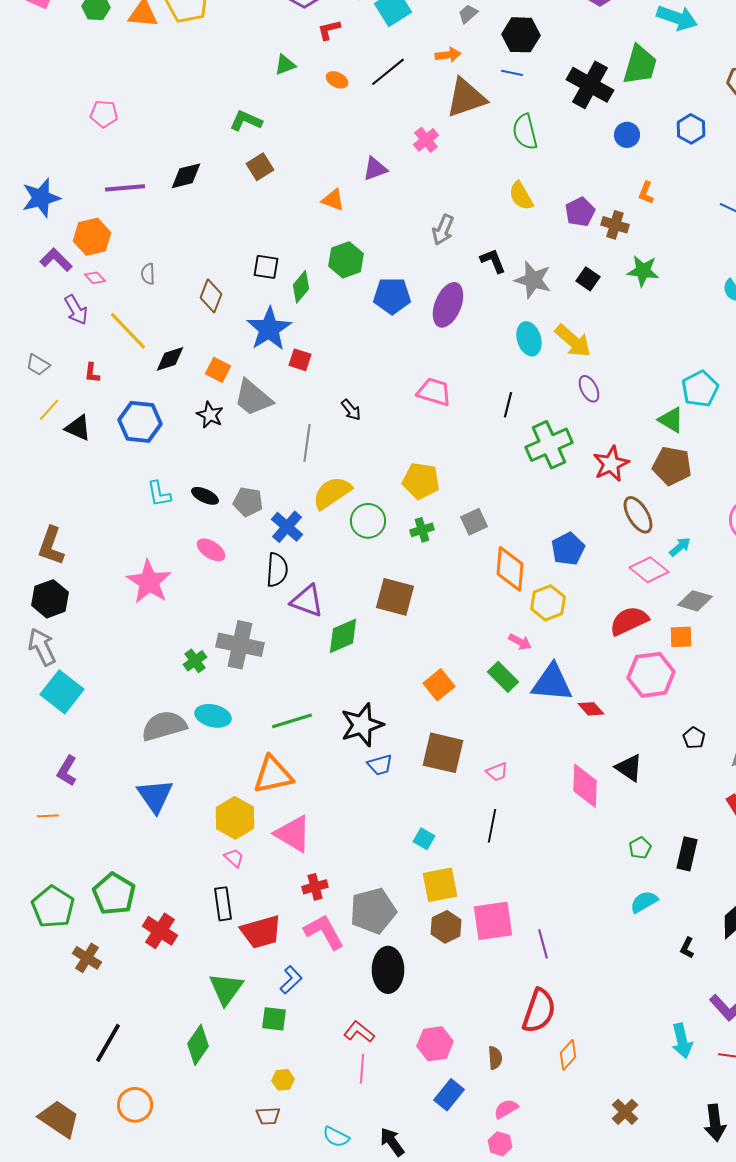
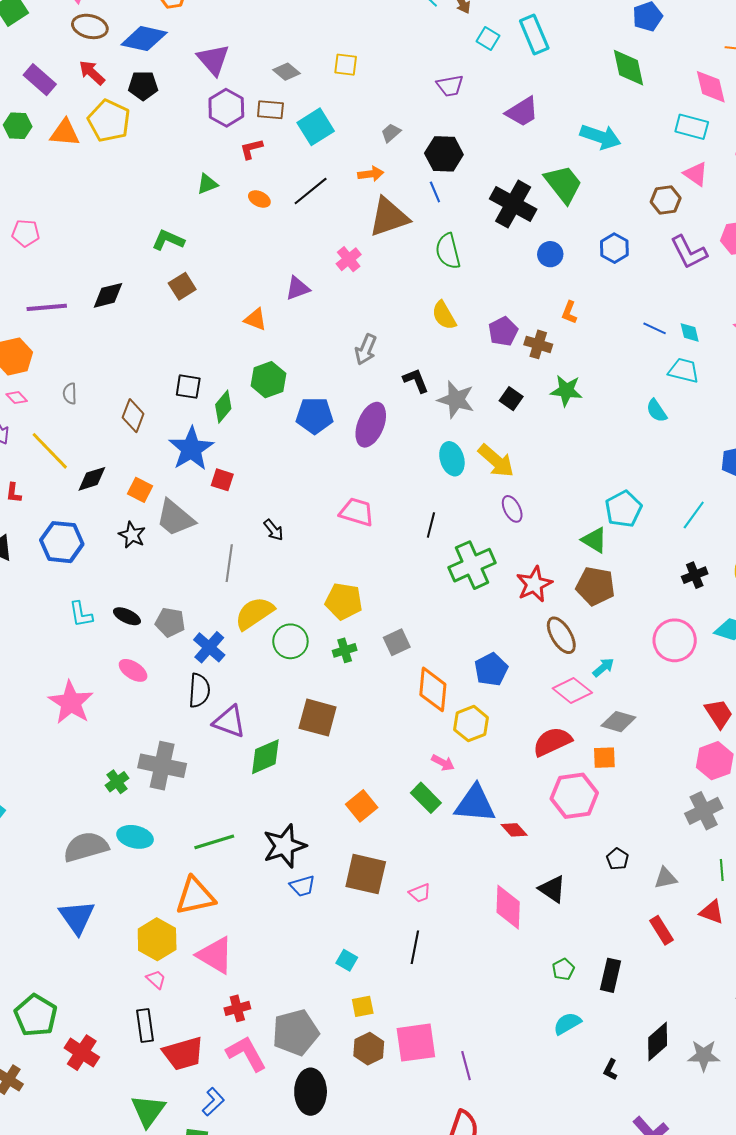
green trapezoid: (640, 65) -> (563, 184), turned -54
blue line: (512, 73) -> (435, 192), turned 55
yellow square: (440, 885) -> (363, 1006), size x0.6

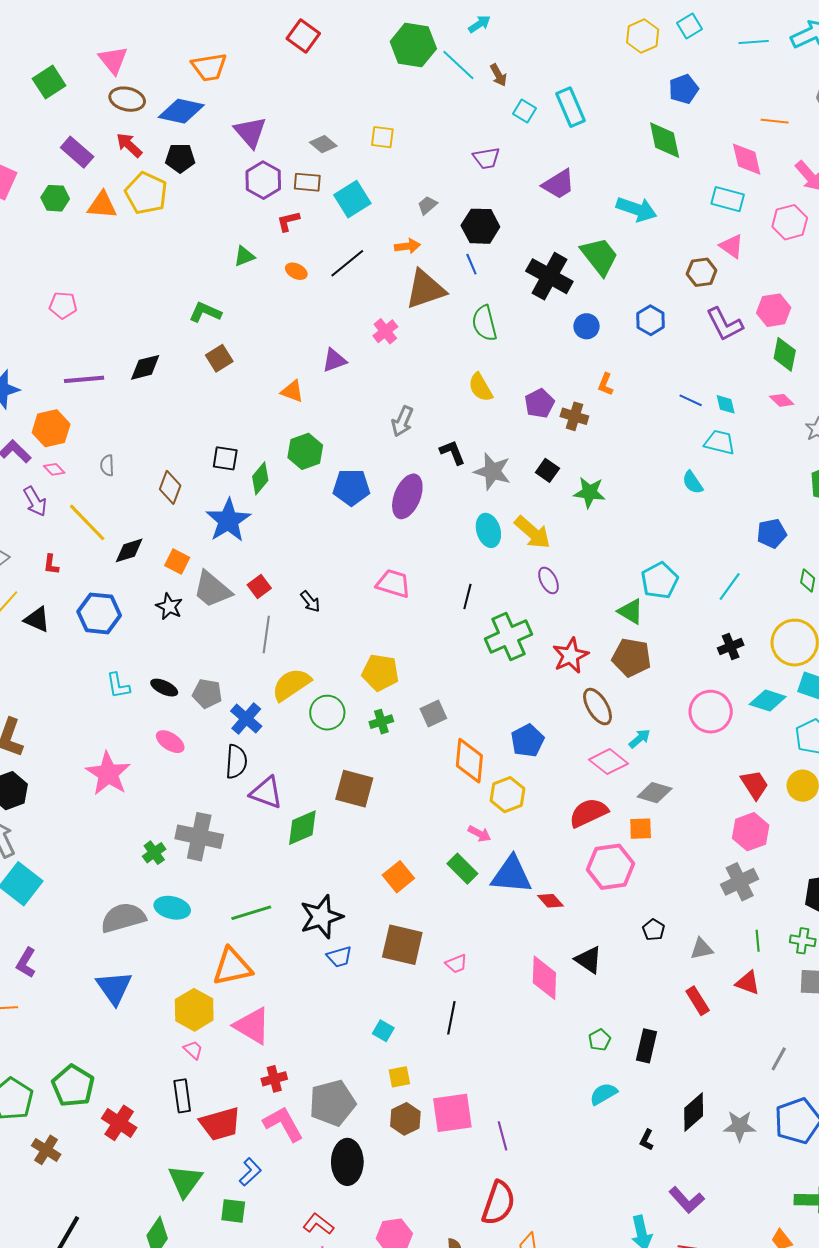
green star: (566, 391) -> (590, 492), moved
red square: (222, 480) -> (259, 586), moved, turned 35

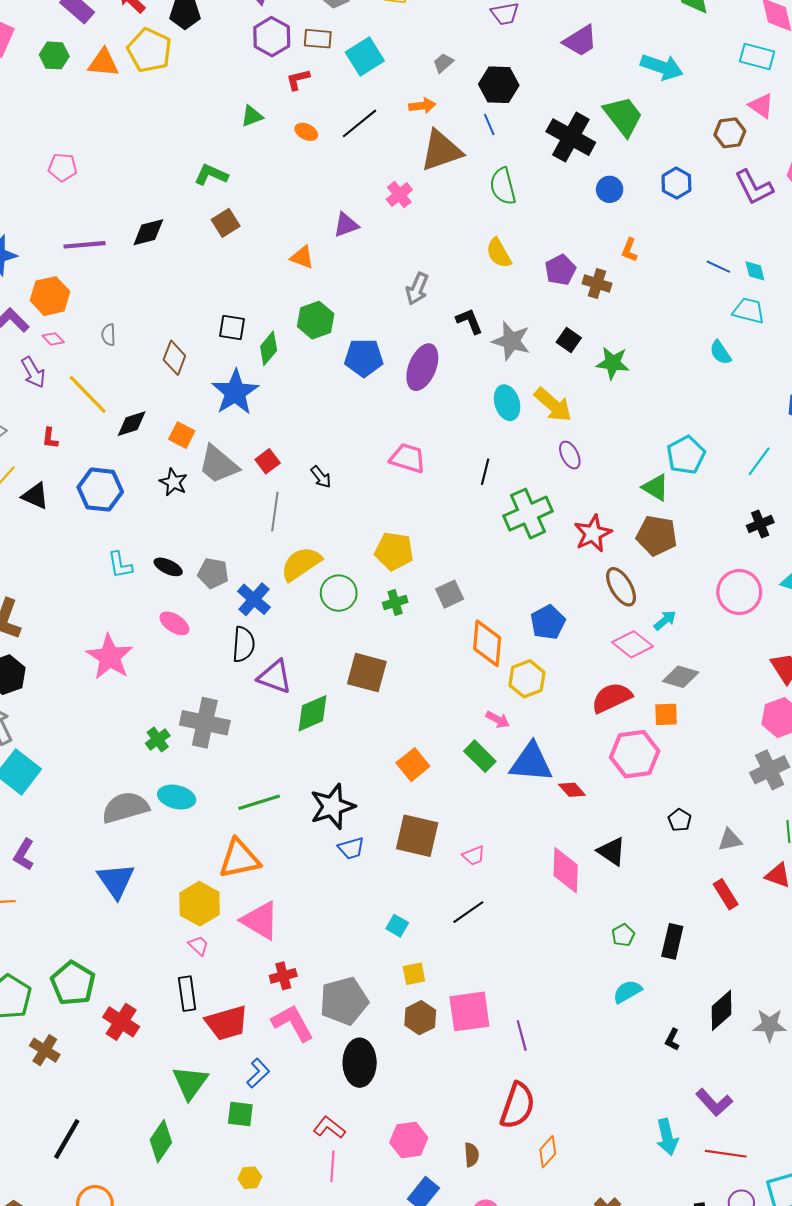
black line: (451, 1018) -> (468, 912), turned 44

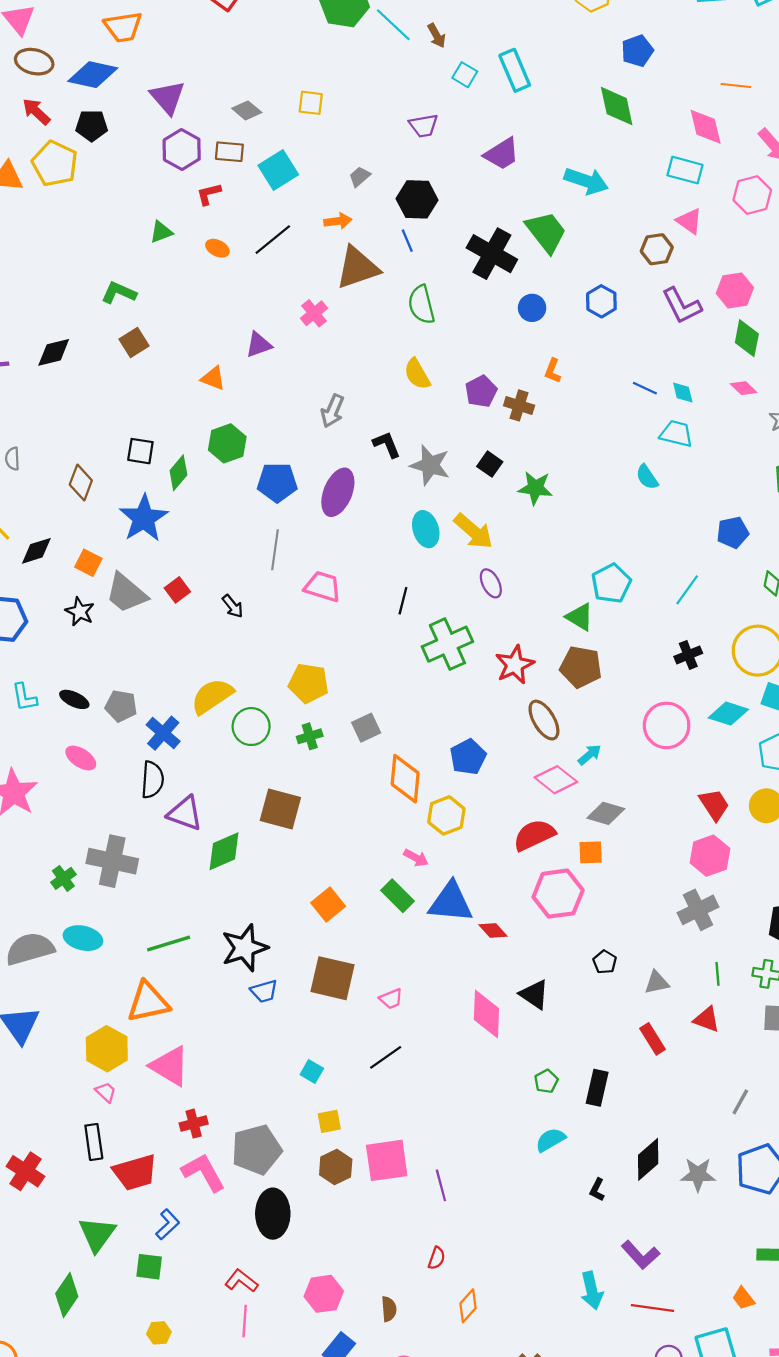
gray line: (275, 511) -> (275, 550), moved
red semicircle: (518, 1106) -> (437, 1258), size x0.5

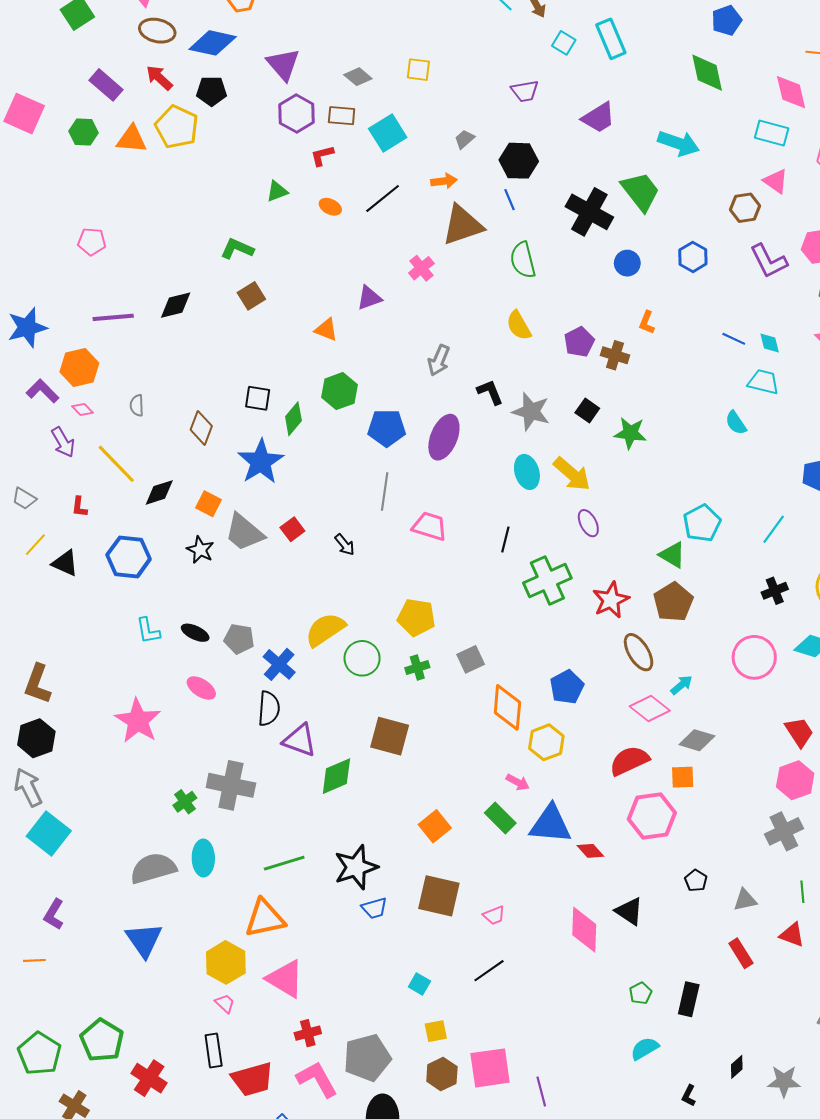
brown pentagon: (581, 667) -> (673, 602), turned 30
cyan ellipse: (83, 938) -> (203, 858), turned 76
black diamond: (648, 1159) -> (737, 1067), size x0.6

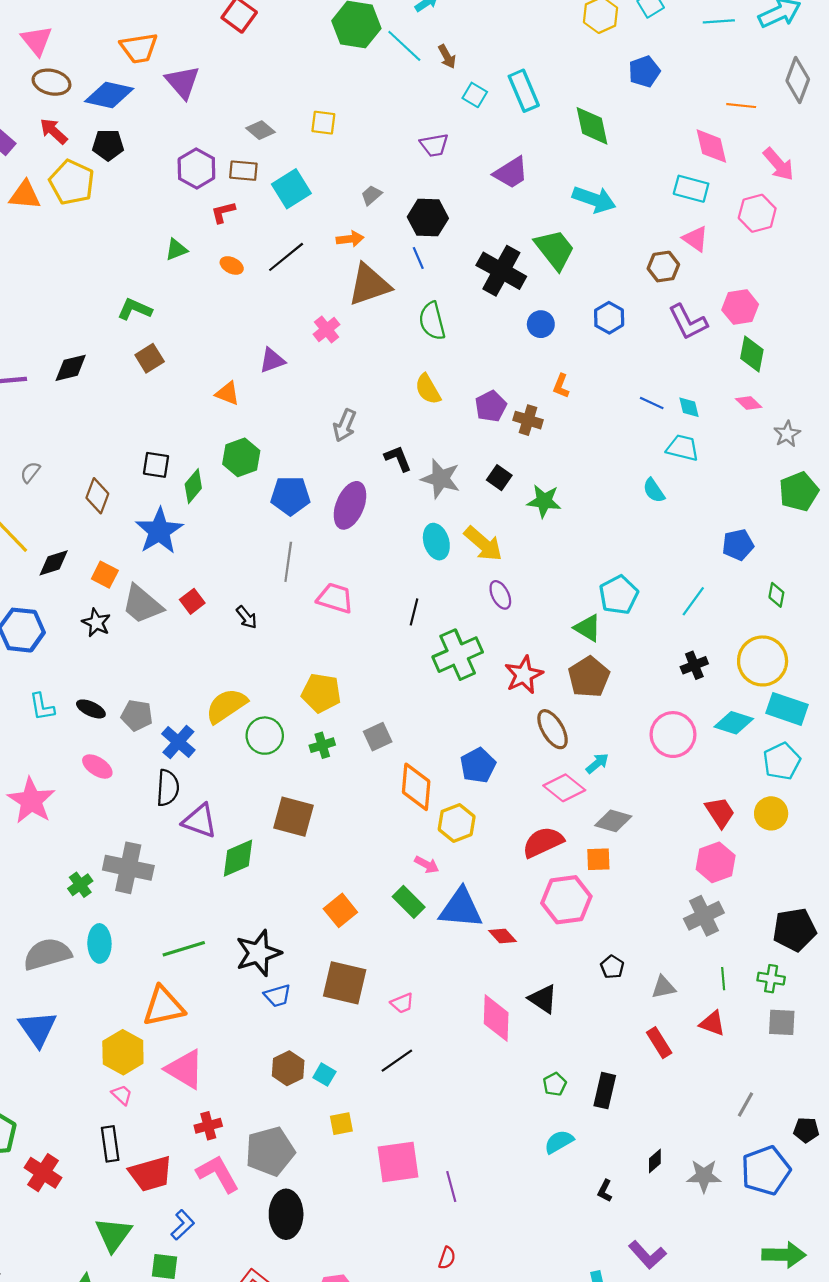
purple triangle: (283, 64) -> (183, 82), moved
green diamond: (707, 73) -> (592, 126), moved
gray semicircle: (137, 405) -> (30, 472), turned 40
brown hexagon: (442, 1074) -> (288, 1068), moved

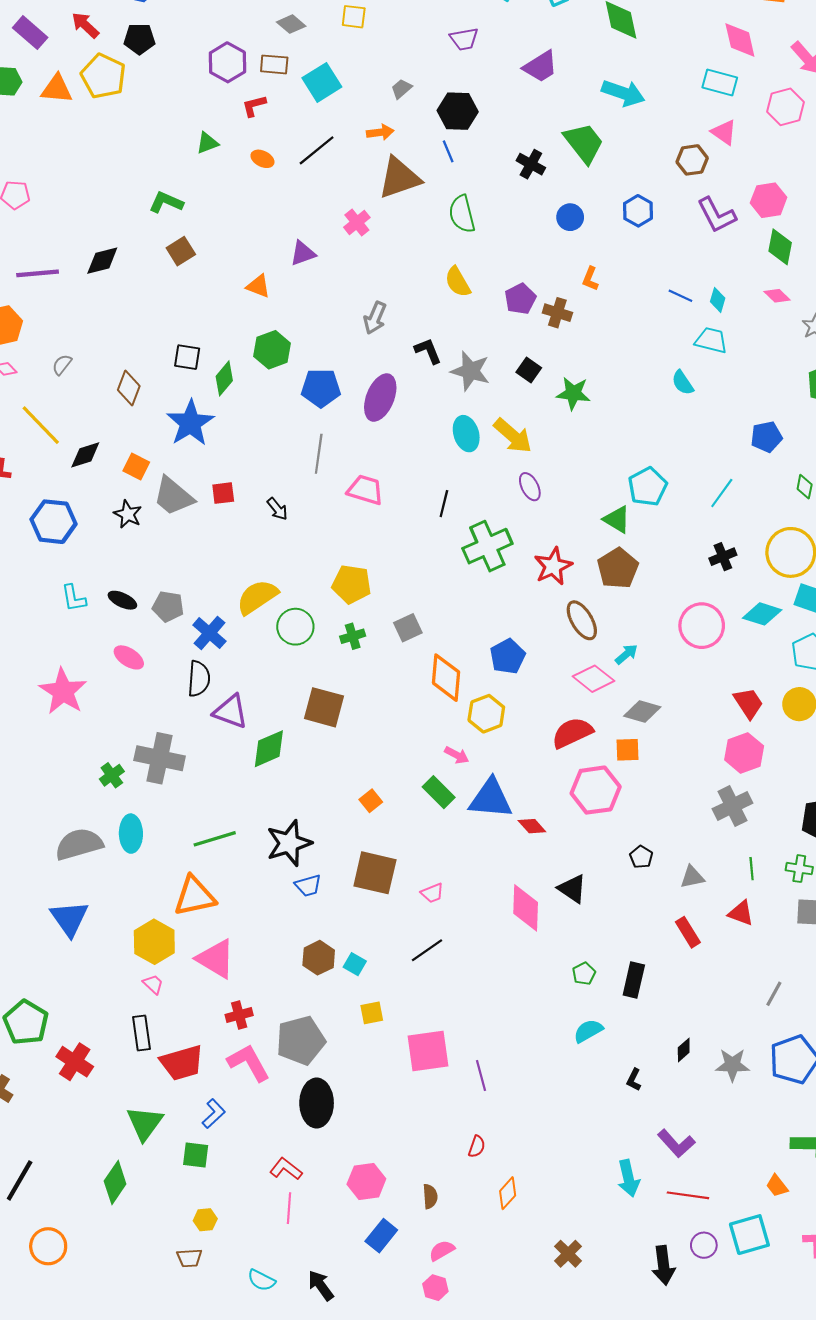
black cross: (501, 271) -> (531, 164), size x0.6
cyan diamond: (689, 407) -> (718, 300), turned 30
red square: (192, 601) -> (223, 493), turned 30
orange square: (340, 910) -> (371, 801), size x0.7

